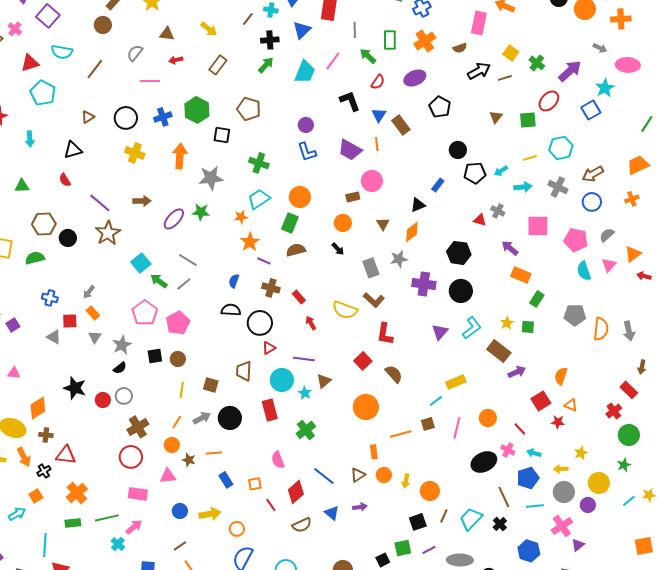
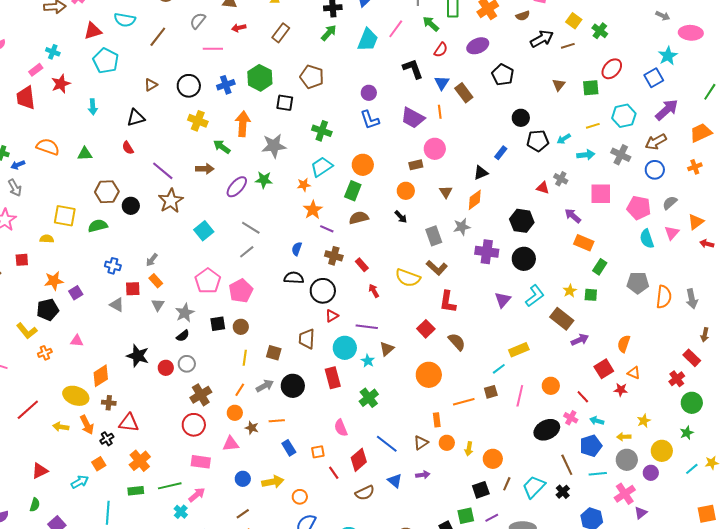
purple arrow: (570, 71) -> (667, 110), moved
green arrow: (159, 281) -> (222, 147), moved

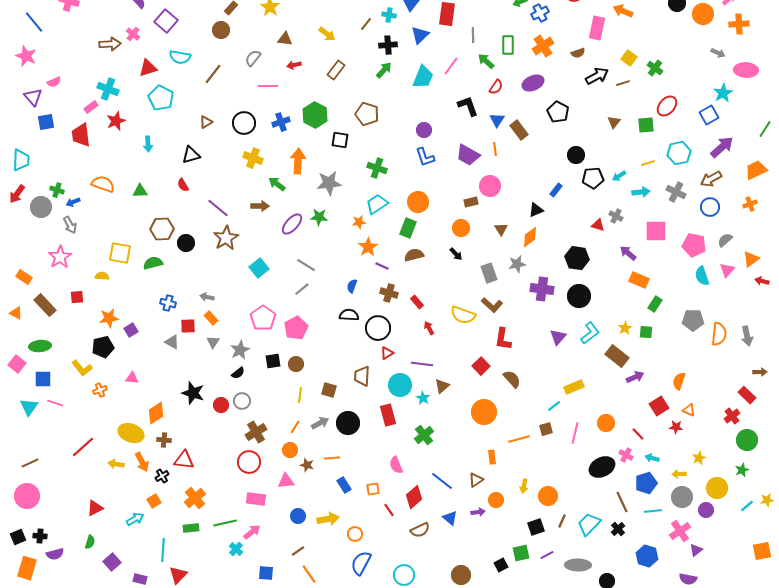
cyan cross: (53, 52) -> (108, 89), size x1.5
gray arrow: (152, 260) -> (207, 297), turned 64
brown arrow: (705, 335) -> (760, 372), turned -104
orange circle: (447, 443) -> (496, 500), moved

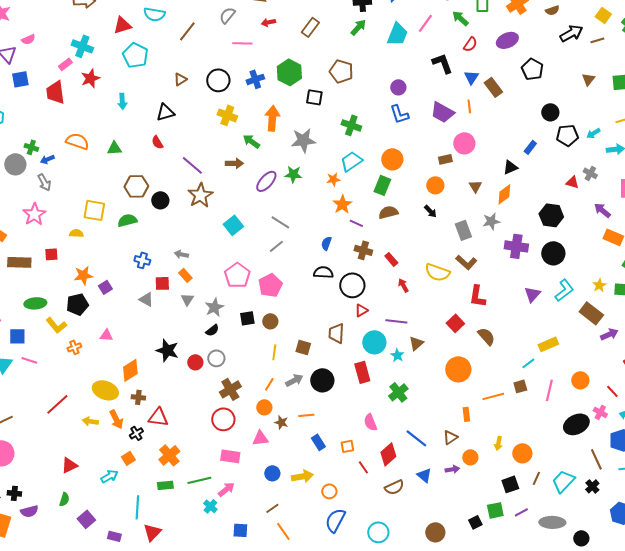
brown rectangle: (45, 305) -> (19, 262), turned -45
green ellipse: (40, 346) -> (35, 303), moved

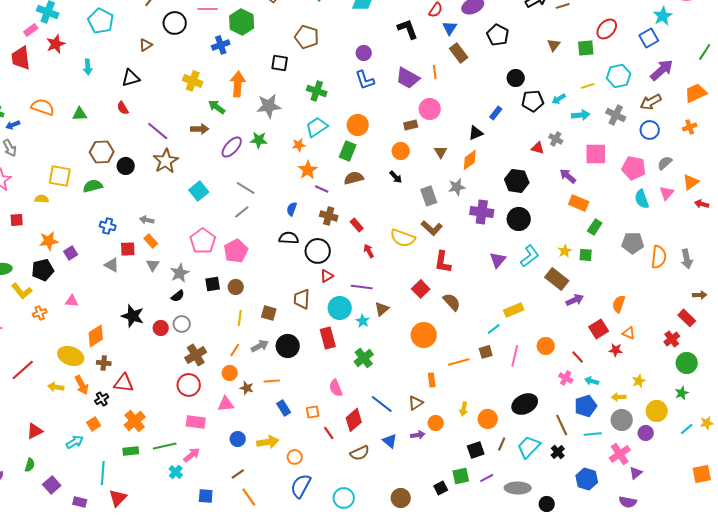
green hexagon: (289, 72) -> (242, 22), moved
blue triangle: (471, 77) -> (450, 28), moved
black circle: (218, 80) -> (175, 23), moved
black ellipse: (576, 424) -> (525, 404), moved

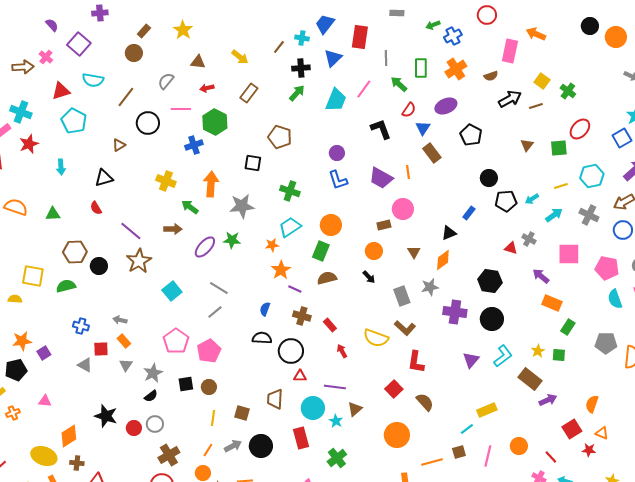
cyan arrow: (581, 115) -> (554, 215), turned -30
red triangle: (327, 276) -> (300, 376), turned 32

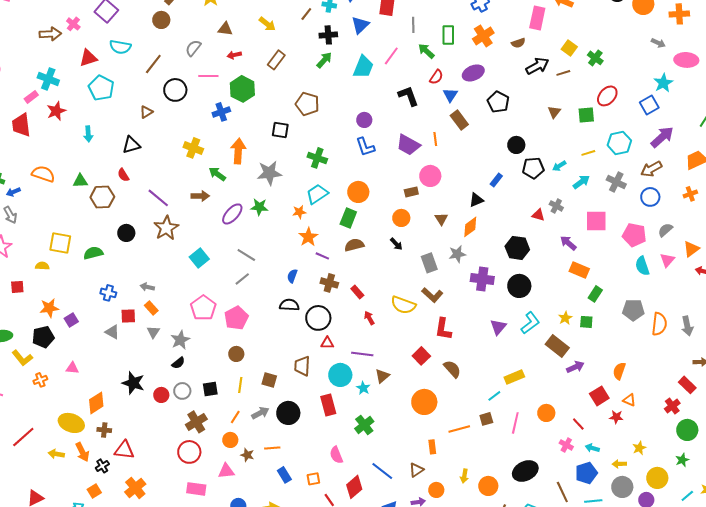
brown hexagon: (75, 252) -> (102, 197), moved
black square: (186, 384) -> (210, 389), moved

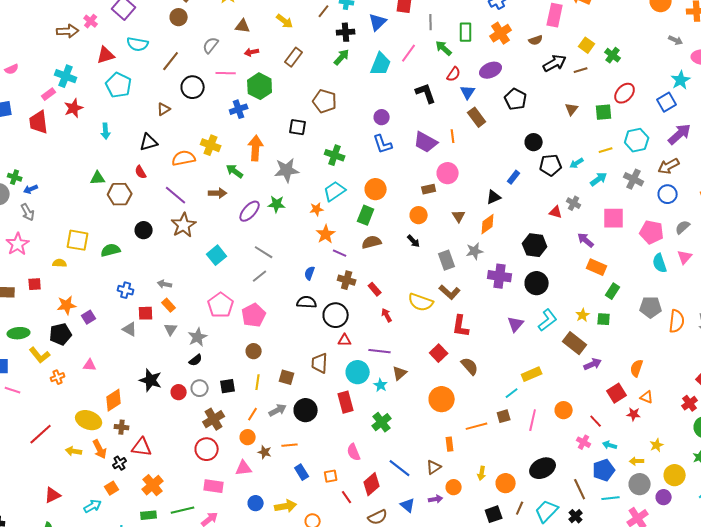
orange semicircle: (43, 174) -> (184, 158), moved, turned -30

